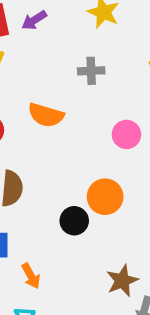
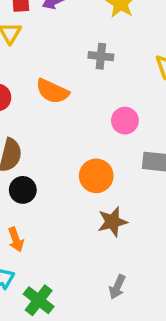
black circle: (74, 221) -> (23, 190), moved
brown star: (122, 281) -> (112, 222), moved

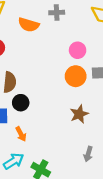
orange semicircle: (52, 91) -> (29, 25), moved
orange circle: (96, 176) -> (76, 76), moved

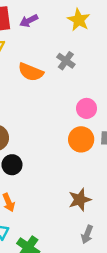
gray cross: (57, 13) -> (66, 61), turned 32
brown star: (79, 114) -> (80, 200), moved

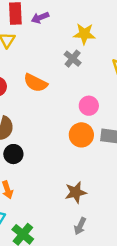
yellow star: (79, 20) -> (84, 34), moved, turned -30
orange semicircle: (31, 72) -> (35, 83), moved

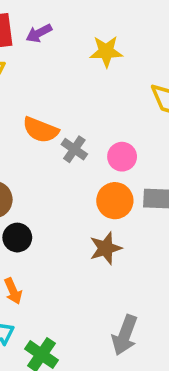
gray cross: (73, 59) -> (74, 149), moved
brown star: (76, 192) -> (106, 248), moved
gray arrow: (80, 226) -> (125, 335), size x1.5

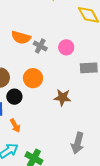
orange circle: (115, 201) -> (33, 78), moved
brown star: (106, 248) -> (62, 97), turned 30

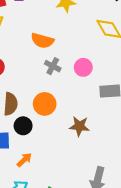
orange semicircle: (21, 37) -> (42, 41), moved
orange arrow: (15, 126) -> (24, 160), turned -104

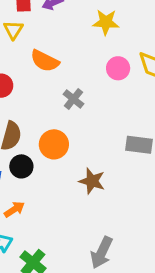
orange semicircle: (42, 41) -> (45, 61), moved
pink circle: (83, 67) -> (118, 68), moved

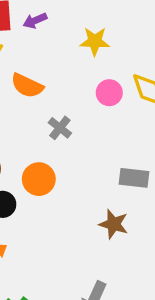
brown star: (92, 181) -> (114, 224), moved

